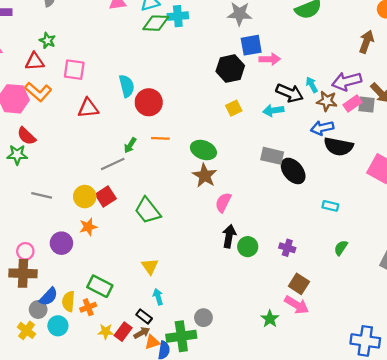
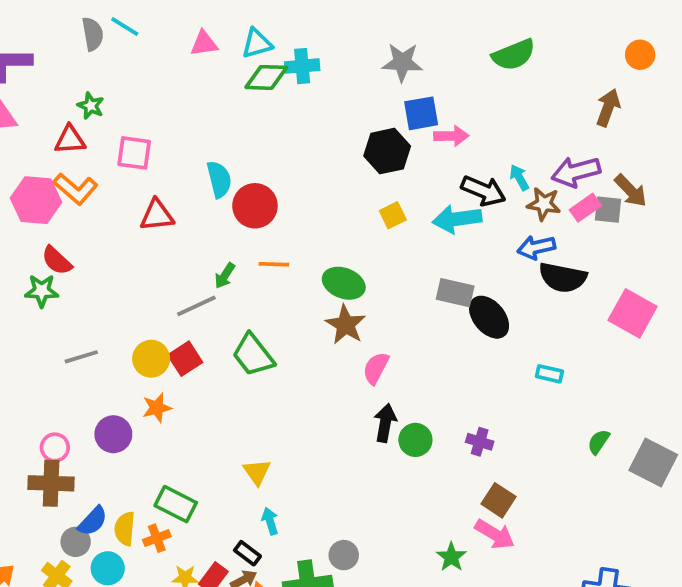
cyan arrow: (273, 110) -> (457, 219), size x1.4
gray line: (42, 195) -> (81, 357), turned -30
green trapezoid: (148, 211) -> (253, 355), moved
green semicircle: (341, 248) -> (599, 442), moved

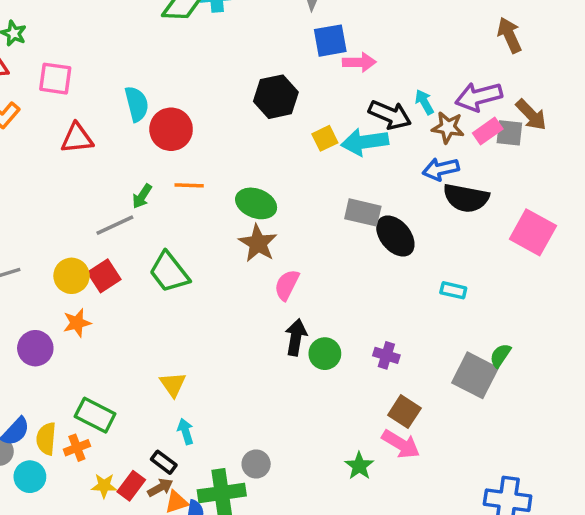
brown arrow: (608, 108) -> (509, 35), turned -44
black hexagon: (387, 151) -> (276, 97), moved
yellow square: (393, 215) -> (325, 138), moved
gray square: (653, 463) -> (475, 375), moved

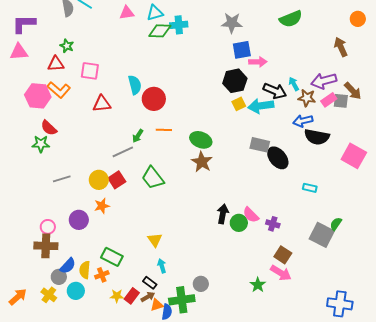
black hexagon: (276, 97) -> (235, 81), moved
pink semicircle: (287, 285) -> (251, 215), moved, turned -72

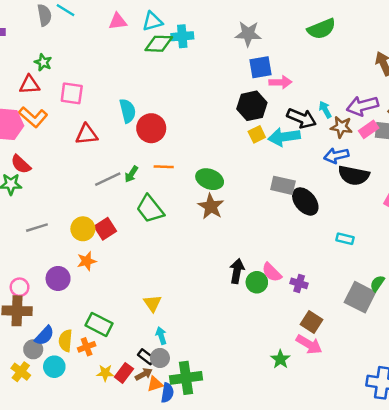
gray line: (123, 152) -> (108, 179), moved
green trapezoid: (153, 178) -> (150, 209), moved
gray circle: (201, 284) -> (160, 358), moved

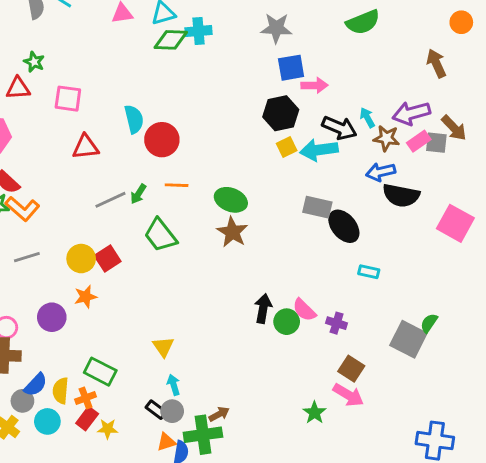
orange L-shape: (33, 117) -> (22, 209), moved
cyan rectangle: (345, 239) -> (369, 272), moved
red rectangle: (124, 373) -> (87, 419), moved
brown arrow: (144, 374) -> (219, 414), moved

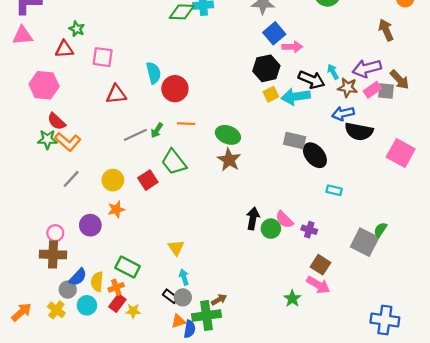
blue square: (291, 68) -> (274, 33), turned -30
gray line: (27, 257) -> (71, 179), turned -30
red square: (108, 259) -> (148, 180), moved

